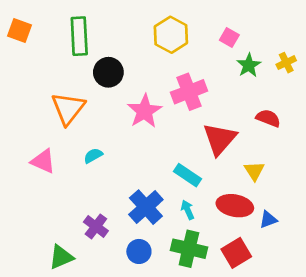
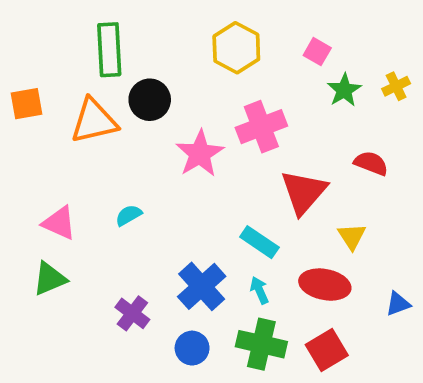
orange square: (19, 31) -> (26, 104), moved, turned -30
orange triangle: (68, 108) -> (94, 121), moved, turned 39
blue triangle: (268, 220) -> (398, 304), moved
green triangle: (61, 257) -> (50, 279), moved

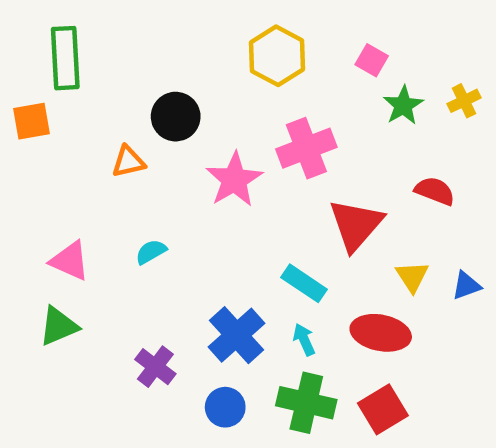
green rectangle: (109, 50) -> (65, 58), moved
orange triangle: (94, 121) -> (128, 162), moved, size x0.6
blue triangle: (398, 304) -> (466, 286), moved

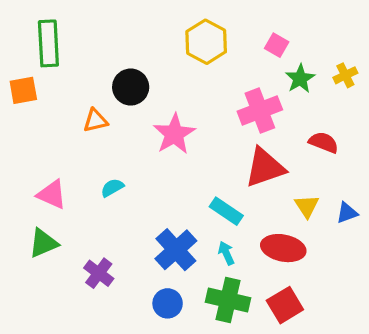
pink cross: (306, 148) -> (260, 111), moved
red triangle: (356, 225) -> (265, 168), turned 30
purple cross: (155, 367) -> (99, 273), moved

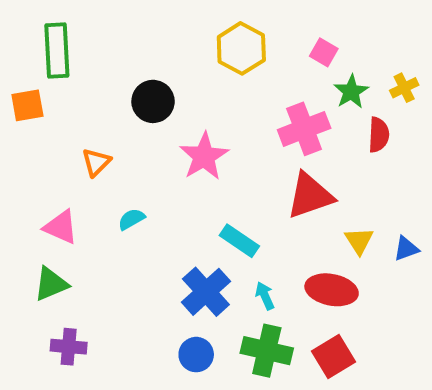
orange triangle: (95, 121) -> (96, 162), moved, turned -32
red semicircle: (324, 142) -> (379, 135), moved, turned 72
cyan rectangle: (226, 211) -> (239, 241), moved
purple cross: (99, 273) -> (69, 347), moved, turned -32

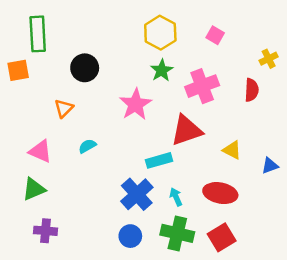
green star: (351, 92) -> (162, 70), moved
black circle: (153, 101) -> (85, 68), moved
red triangle: (310, 196) -> (186, 130), moved
cyan rectangle: (239, 241) -> (159, 160), turned -50
yellow triangle: (359, 241) -> (232, 150), moved, turned -30

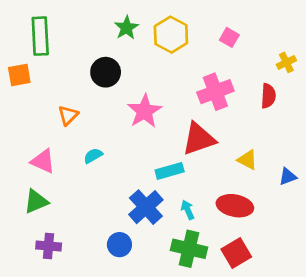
black circle: (85, 68) -> (106, 72), moved
green star: (162, 70) -> (126, 28), moved
blue circle: (130, 236) -> (119, 245), moved

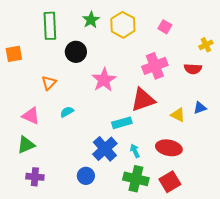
green rectangle: (40, 36) -> (50, 26), moved
red semicircle: (268, 96) -> (193, 69), turned 90
blue triangle: (288, 176) -> (200, 108), moved

